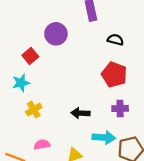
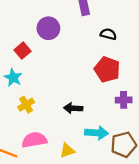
cyan star: (21, 83) -> (13, 78), turned -30
purple cross: (120, 108) -> (124, 100), moved
pink semicircle: (42, 145) -> (34, 140), size x1.5

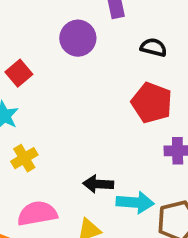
purple circle: (48, 28) -> (78, 38), moved
black arrow: (73, 108) -> (98, 184), moved

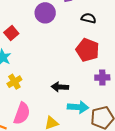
black arrow: (98, 184) -> (60, 87), moved
pink semicircle: (37, 213) -> (22, 113), turned 120

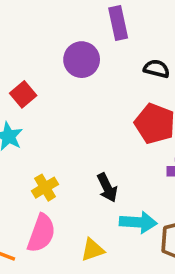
yellow cross: (14, 82) -> (45, 188), moved
black arrow: (60, 87) -> (107, 188), turned -119

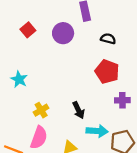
red square: (23, 94) -> (28, 30), moved

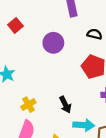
purple circle: (63, 33) -> (53, 43), moved

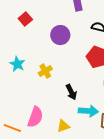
yellow cross: (28, 105) -> (45, 71), moved

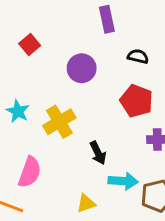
yellow cross: (45, 71) -> (59, 122), size x1.5
pink semicircle: (35, 117) -> (30, 172), moved

